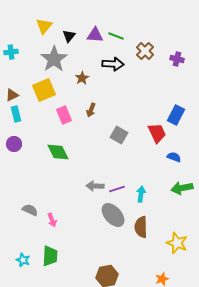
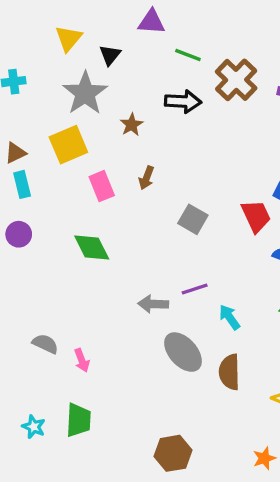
purple triangle: (95, 35) -> (151, 22), moved
brown cross: (145, 51) -> (236, 80), size x1.4
purple line: (117, 189) -> (195, 289), moved
cyan arrow: (141, 194) -> (229, 317), turned -42

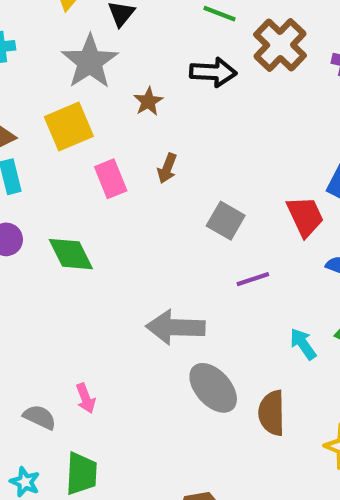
green diamond: (92, 248) -> (71, 254), moved
purple line: (195, 289) -> (253, 279), moved
gray arrow: (153, 304) -> (175, 327), size x1.5
cyan arrow: (229, 317) -> (303, 344), moved
gray semicircle: (45, 344) -> (40, 417), moved

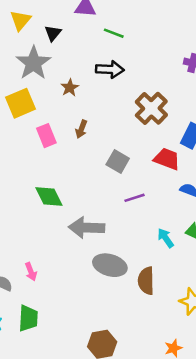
brown cross: (280, 45) -> (151, 108), moved
red trapezoid: (305, 216) -> (167, 159), turned -44
green diamond: (71, 254) -> (49, 196), moved
gray ellipse: (213, 388) -> (110, 265), turned -32

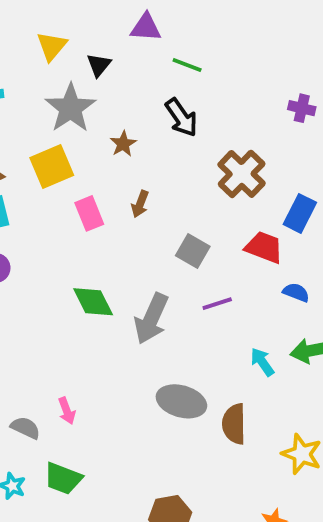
black arrow: (110, 69) -> (181, 118), turned 52
gray arrow: (87, 228) -> (151, 319), moved, turned -68
green trapezoid: (28, 318) -> (63, 478), turned 108

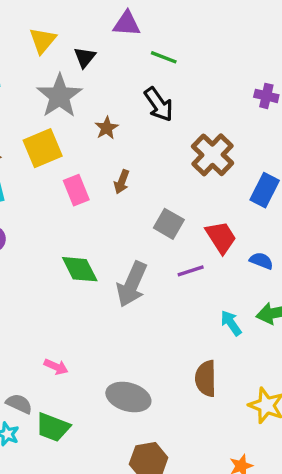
red trapezoid: (264, 247) -> (221, 237), moved, turned 36
gray ellipse: (181, 401) -> (128, 397), moved
pink arrow: (67, 411) -> (56, 367), turned -45
gray semicircle: (25, 428) -> (19, 404), moved

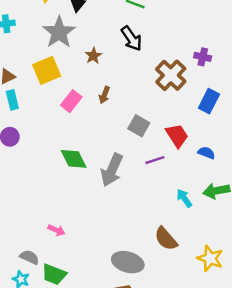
purple cross: (266, 96) -> (203, 57), moved
pink rectangle: (76, 190) -> (71, 101), turned 60
brown semicircle: (206, 379) -> (166, 239), turned -40
gray ellipse: (128, 397) -> (128, 262), moved

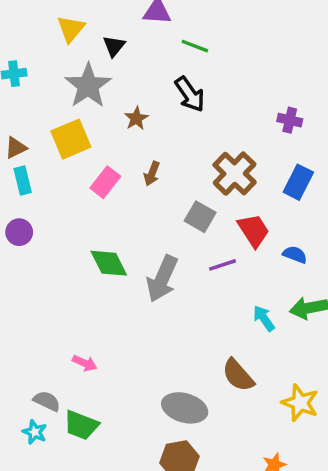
brown cross: (171, 75) -> (235, 174), moved

